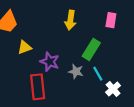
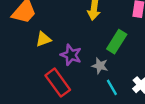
cyan line: (98, 74) -> (112, 87), moved
red rectangle: (38, 87) -> (58, 83), turned -30

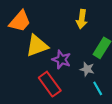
yellow triangle: (43, 39) -> (37, 46), size x1.6

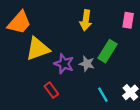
gray star: (87, 69) -> (87, 64), moved
red rectangle: (50, 84) -> (51, 90), size x0.6

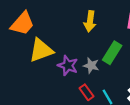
red rectangle: (51, 90) -> (87, 92), moved

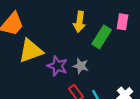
green rectangle: (112, 53) -> (102, 37), moved

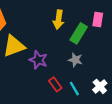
gray star: (81, 66) -> (75, 60), moved

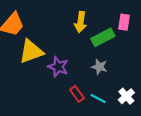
green rectangle: (79, 33) -> (103, 37), turned 30
cyan line: (74, 89) -> (98, 99), turned -32

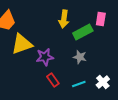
purple star: (58, 67) -> (45, 57), turned -30
red rectangle: (77, 94) -> (53, 80), moved
cyan line: (98, 99) -> (79, 84), turned -48

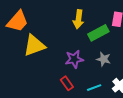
purple star: (45, 57) -> (74, 59), moved
gray star: (80, 57) -> (104, 59), moved

